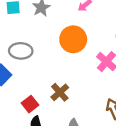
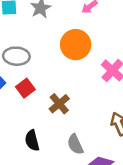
red square: (30, 104) -> (25, 88), moved

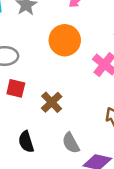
red square: (25, 88) -> (16, 88), turned -36

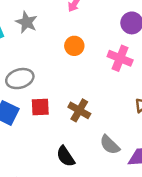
orange circle: (65, 40) -> (74, 46), size x0.6

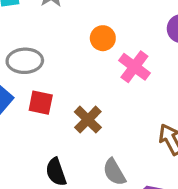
pink cross: (120, 58) -> (134, 67), moved

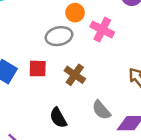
gray ellipse: (25, 61) -> (59, 36), moved

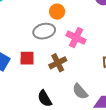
pink cross: (102, 30) -> (76, 38), moved
brown cross: (75, 75) -> (58, 63), turned 30

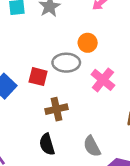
red square: (27, 58) -> (38, 77), moved
brown cross: (58, 63) -> (57, 109), moved

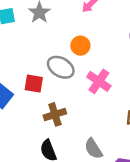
gray ellipse: (66, 63) -> (61, 67), turned 35

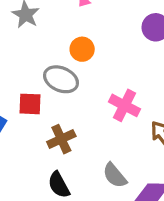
pink cross: (99, 81) -> (125, 105), moved

